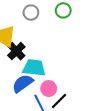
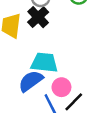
black cross: (16, 51) -> (38, 17), moved

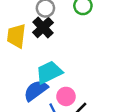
cyan trapezoid: (44, 63) -> (49, 72), turned -32

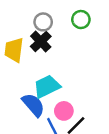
blue semicircle: (36, 90) -> (33, 105), turned 85

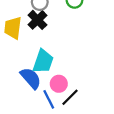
cyan trapezoid: (47, 87) -> (43, 61), turned 135

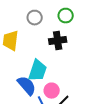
black cross: (38, 20) -> (58, 41), moved, turned 36

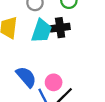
cyan trapezoid: (38, 71) -> (42, 31), moved

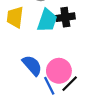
pink circle: (54, 82) -> (59, 71), size x1.5

